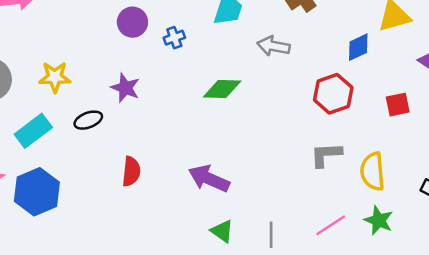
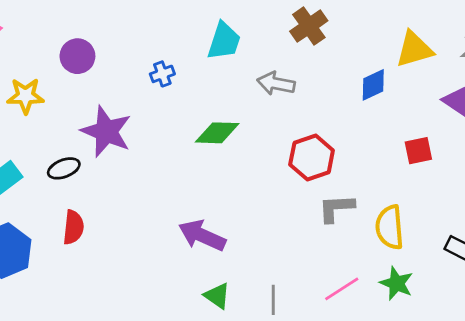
purple circle: (132, 22) -> (77, 56), moved
yellow star: (55, 77) -> (25, 96), moved
purple star: (125, 88) -> (106, 131), size x1.5
red hexagon: (333, 94) -> (312, 157), moved
red semicircle: (131, 171) -> (73, 227), moved

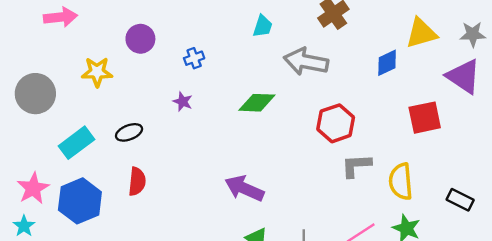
cyan trapezoid: (224, 41) -> (263, 26), size x0.7
blue cross: (162, 74) -> (194, 58), moved
gray arrow: (276, 84) -> (306, 62), size x1.4
purple star: (106, 131) -> (183, 102), moved, size x0.5
red square: (418, 151) -> (425, 118), size x1.4

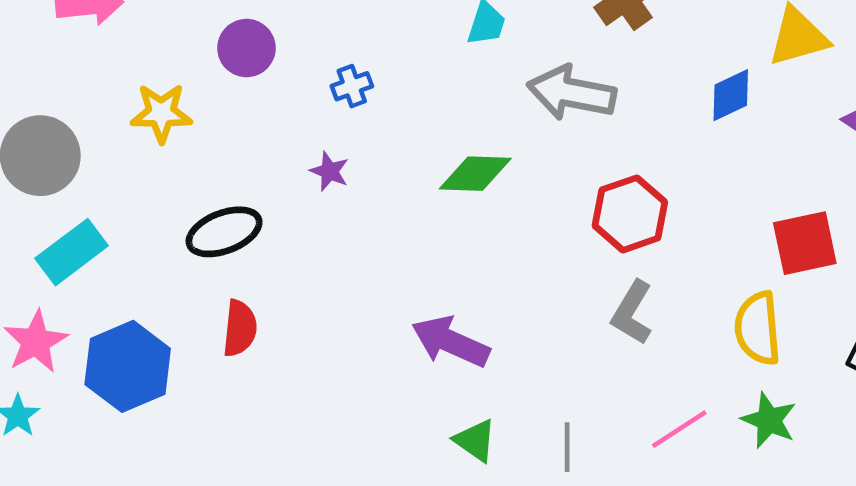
red square: (425, 118) -> (805, 243), moved
black ellipse: (129, 132) -> (224, 232), size x1.4
cyan rectangle: (76, 143) -> (72, 252), moved
gray L-shape: (356, 166) -> (632, 313), moved, turned -56

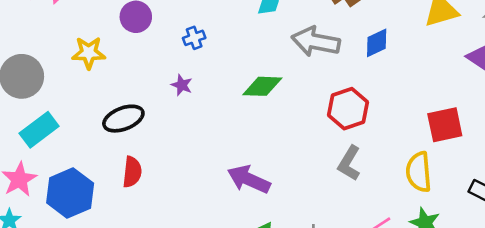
blue diamond: (731, 95) -> (377, 43), moved

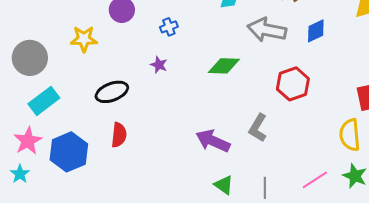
gray L-shape: (349, 163) -> (258, 128), moved

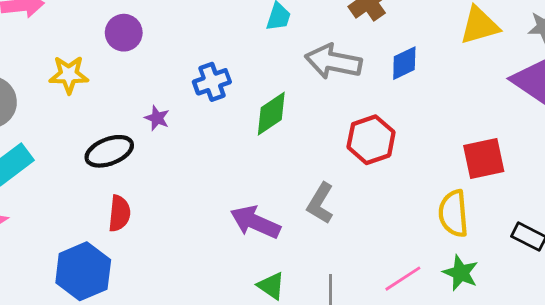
blue cross: (169, 27) -> (212, 82), moved, size x1.4
purple star: (159, 65) -> (157, 118), moved
green diamond: (224, 66) -> (271, 114), turned -36
blue hexagon: (69, 152) -> (83, 271), moved

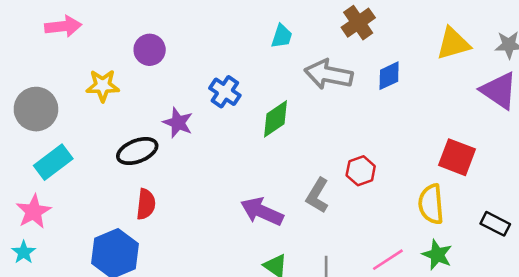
blue cross: (212, 82) -> (225, 92), turned -36
purple star: (157, 118) -> (178, 123), size x1.4
red hexagon: (371, 140) -> (361, 171), moved, size x0.7
red square: (484, 159) -> (457, 157), turned 33

